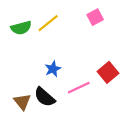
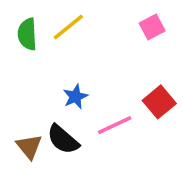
pink square: (95, 17) -> (152, 27), moved
green semicircle: (21, 28) -> (27, 34), turned 102

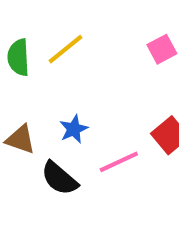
brown triangle: (29, 147) -> (20, 139), moved, turned -32

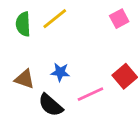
blue star: (74, 129) -> (60, 72), turned 30

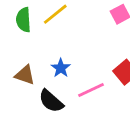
blue star: (60, 72) -> (61, 68), turned 30

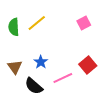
brown triangle: (25, 75) -> (15, 67), turned 35

